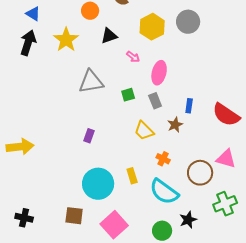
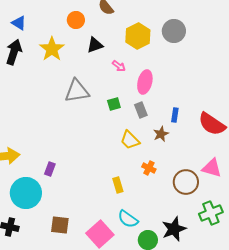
purple rectangle: (89, 136) -> (50, 169), moved
cyan circle: (98, 184) -> (26, 193), moved
cyan semicircle: (164, 192) -> (128, 219), moved, size x0.7
black star: (188, 220) -> (174, 229), size x1.4

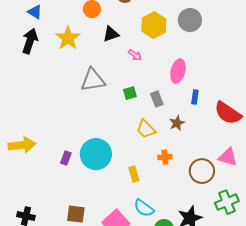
pink ellipse: (145, 82) -> (178, 71), moved
blue rectangle: (175, 115) -> (195, 97), moved
orange cross: (149, 168) -> (165, 157), turned -32
cyan circle: (26, 193) -> (96, 154), moved

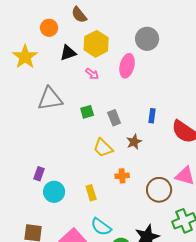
yellow hexagon: (154, 25) -> (96, 44), moved
pink ellipse: (178, 71) -> (127, 66), moved
cyan circle: (96, 154) -> (54, 192), moved, size x0.7
purple rectangle: (66, 158) -> (39, 174), moved

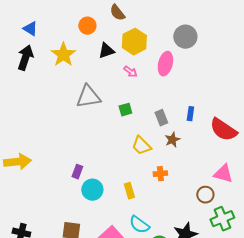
gray rectangle: (114, 118) -> (161, 118), moved
brown circle: (159, 190) -> (205, 195), moved, size x0.7

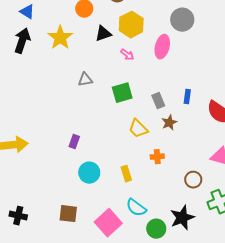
gray triangle: (88, 97) -> (85, 80), size x0.6
green square: (125, 110) -> (122, 93), size x1.5
purple rectangle: (77, 172) -> (74, 142), moved
brown circle: (205, 195) -> (193, 180), moved

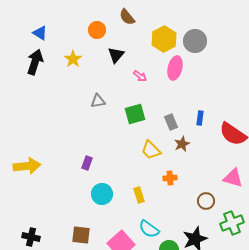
yellow hexagon: (131, 25) -> (164, 39), moved
black triangle: (103, 34) -> (116, 55), turned -30
yellow star: (60, 38) -> (73, 59), size x0.7

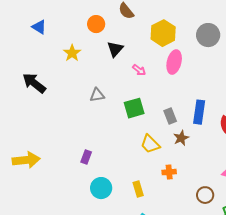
gray circle: (195, 41) -> (208, 35), moved
black arrow: (35, 62) -> (34, 83), moved, turned -70
blue rectangle: (200, 118) -> (199, 112), size x1.6

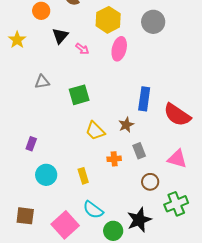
pink arrow: (139, 70) -> (82, 49), moved
gray rectangle: (170, 116) -> (139, 151), moved

